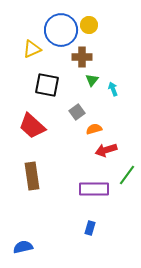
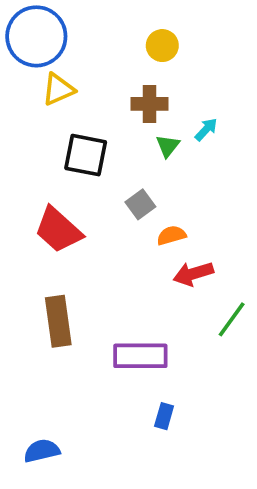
blue circle: (61, 30) -> (36, 36), moved
cyan arrow: (113, 89) -> (206, 130), moved, turned 64
purple rectangle: (94, 189) -> (140, 356), moved

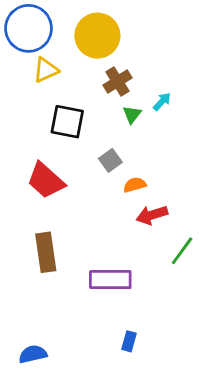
yellow circle: (162, 46) -> (97, 36), moved, size x1.8
brown cross: (149, 104) -> (118, 81), turned -32
blue rectangle: (164, 416) -> (129, 341), moved

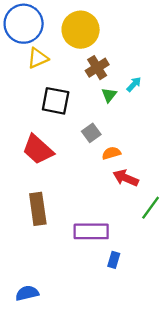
red arrow: (152, 215) -> (126, 178), turned 40
blue rectangle: (129, 341) -> (114, 260), moved

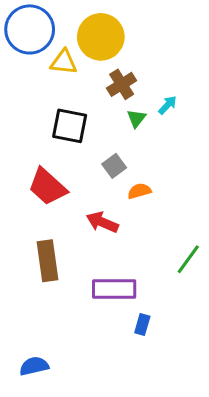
yellow triangle: (38, 58) -> (64, 62), moved, turned 30
red arrow: (126, 178) -> (102, 222), moved

